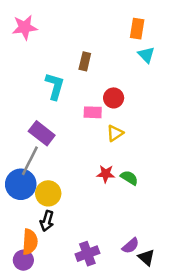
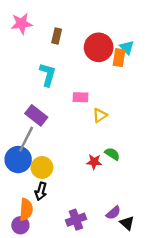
orange rectangle: (137, 29) -> (119, 58), moved
brown rectangle: (85, 61) -> (57, 36), moved
red circle: (114, 98) -> (99, 47), moved, size x1.6
red star: (106, 174) -> (94, 162), moved

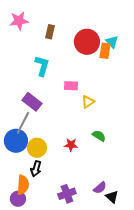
red star: (94, 162) -> (71, 145), moved

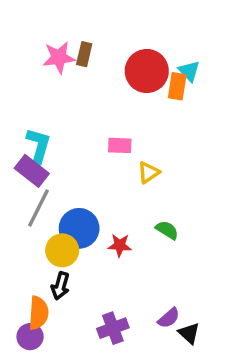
pink star: (19, 21) -> (59, 57), moved
cyan L-shape: (42, 66) -> (38, 145), moved
purple rectangle: (32, 102) -> (32, 171), moved
blue circle: (16, 141) -> (79, 228), moved

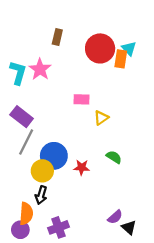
pink star: (59, 57) -> (40, 69), moved, turned -30
cyan L-shape: (38, 145) -> (18, 73), moved
purple cross: (113, 328) -> (58, 227), moved

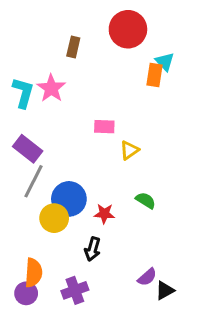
red circle: (100, 48) -> (128, 29), moved
black arrow: (41, 195) -> (93, 249), moved
black triangle: (129, 227) -> (165, 290), turned 49

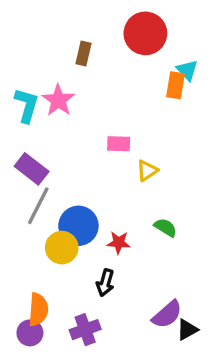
purple semicircle: (147, 277) -> (167, 314), size x1.4

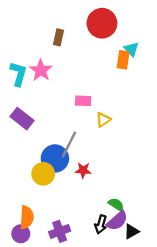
gray line: (38, 206) -> (69, 144), moved
green semicircle: (165, 227) -> (116, 204), moved
black arrow: (105, 283) -> (101, 224), moved

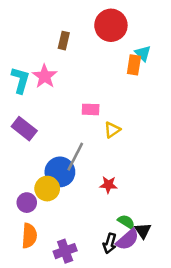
red star: (83, 170) -> (108, 185), moved
black triangle: (131, 231) -> (143, 231), moved, turned -35
purple circle: (21, 234) -> (27, 203), moved

